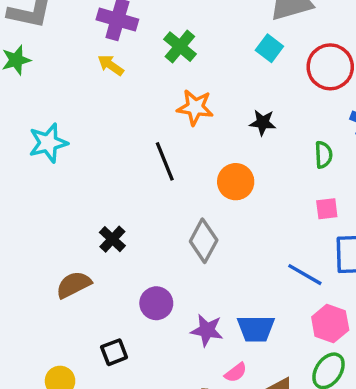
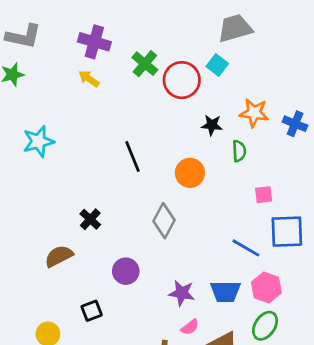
red circle: (330, 67) -> (182, 80), moved
orange star: (195, 107) -> (254, 113), moved
green semicircle: (323, 155) -> (239, 151), moved
blue trapezoid: (256, 329) -> (225, 292), moved
purple star: (207, 330) -> (182, 293), moved

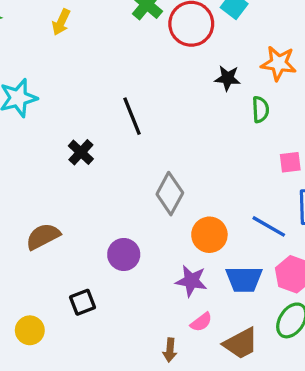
yellow arrow: (89, 79) -> (61, 22), moved, turned -100
orange circle: (190, 173) -> (209, 235), moved
black cross: (90, 219) -> (81, 152), moved

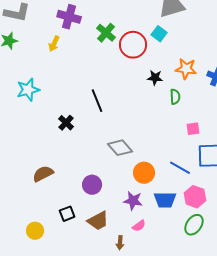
gray diamond: (170, 194) -> (120, 148), turned -70
brown trapezoid: (241, 343) -> (98, 221), moved

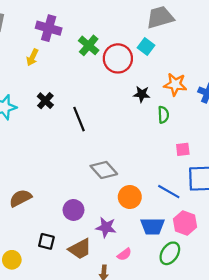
black cross: (66, 123) -> (45, 101), moved
purple star: (133, 201) -> (106, 227), moved
black square: (67, 214) -> (46, 241), turned 35
green ellipse: (194, 225) -> (170, 253), moved

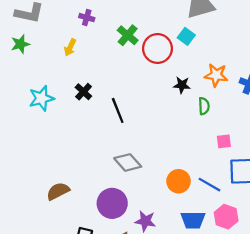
purple cross: (49, 28) -> (87, 18), size x0.6
gray diamond: (104, 170) -> (128, 162), moved
orange circle: (130, 197) -> (179, 181), moved
purple circle: (73, 210) -> (112, 203), size x1.4

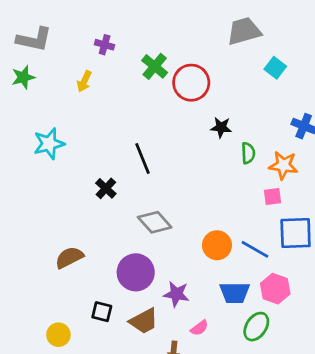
cyan square: (186, 36) -> (275, 68), moved
orange star: (216, 75) -> (283, 165), moved
black cross: (83, 92) -> (106, 188), moved

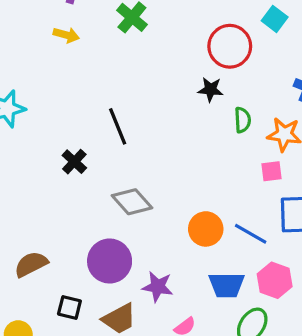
yellow arrow: (84, 81) -> (66, 35), moved, turned -100
red circle: (191, 83) -> (230, 46), moved
brown semicircle: (69, 257) -> (31, 264), moved

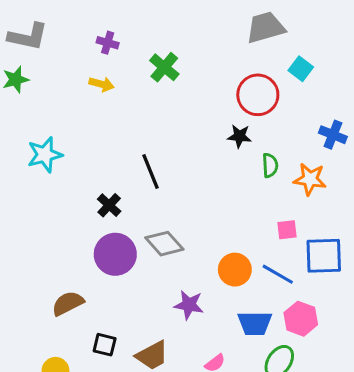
pink square: (271, 171) -> (287, 230), moved
purple circle: (110, 261) -> (115, 254), moved
purple star: (158, 287) -> (189, 305), moved

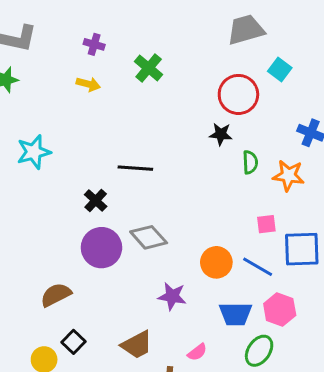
black line: (151, 171) -> (135, 168), turned -64
black square: (105, 345) -> (73, 342), moved, turned 30

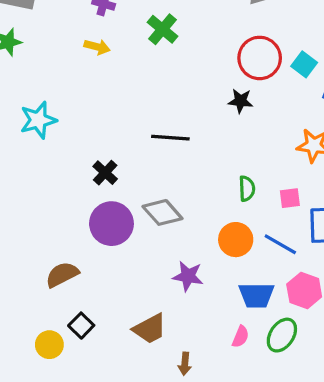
cyan square: (280, 69) -> (304, 64), moved
green semicircle: (250, 162) -> (247, 189), moved
black line: (135, 168) -> (170, 138), moved
pink semicircle: (197, 352) -> (240, 337), moved, turned -30

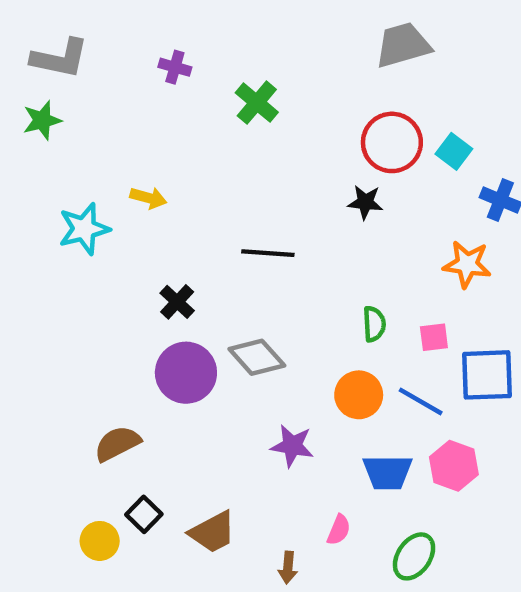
yellow arrow: (97, 47) -> (148, 198), moved
brown trapezoid: (150, 329) -> (213, 532), moved
green ellipse: (282, 335) -> (414, 556), moved
pink semicircle: (240, 337) -> (339, 530), moved

